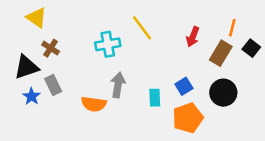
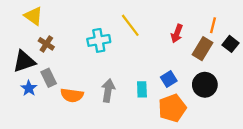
gray arrow: (118, 85) -> (108, 91), moved
orange semicircle: (94, 104) -> (72, 95), moved

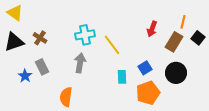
yellow triangle: (33, 16) -> (15, 13), moved
yellow line: (130, 25) -> (112, 45), moved
black triangle: (24, 61) -> (14, 42), moved
gray arrow: (108, 91) -> (80, 63), moved
orange semicircle: (72, 95) -> (66, 97), moved, turned 90

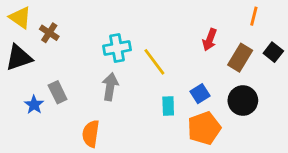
orange line: (183, 22) -> (254, 16), moved
brown cross: (40, 38) -> (49, 33), moved

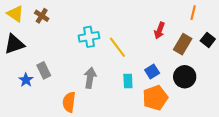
brown cross: (49, 33) -> (42, 16), moved
gray arrow: (110, 87) -> (90, 78), moved

